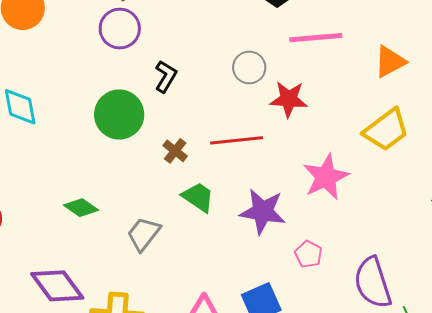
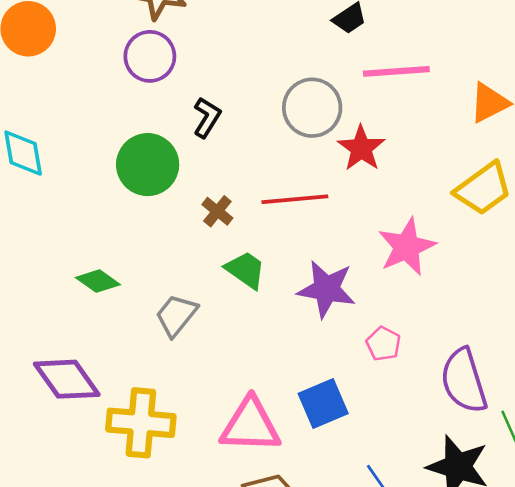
gray circle: (249, 67) -> (312, 108), size x1.4
red star: (289, 99) -> (361, 148), turned 30

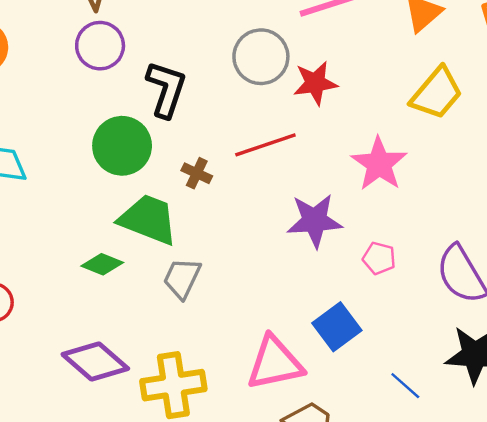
black L-shape: (207, 117) -> (166, 89), size x1.5
red star: (361, 148) -> (315, 83), turned -30
green trapezoid: (246, 270) -> (148, 219), moved, size x1.5

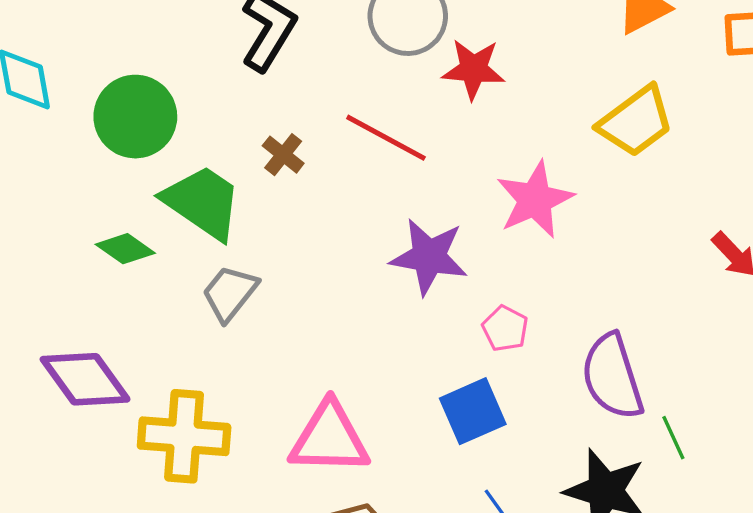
red line: (265, 145) -> (386, 138), turned 34
green circle: (122, 146) -> (135, 117), moved
blue square: (337, 327) -> (473, 411), moved

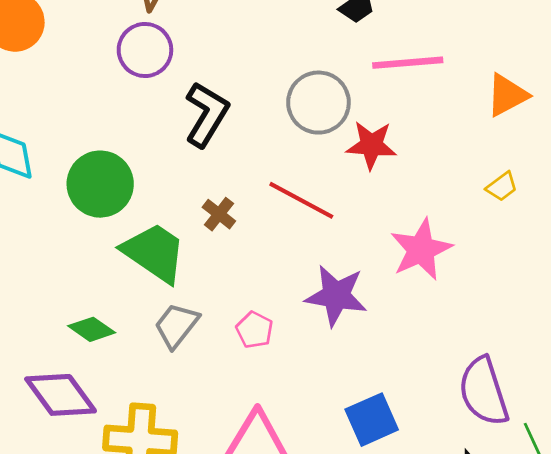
yellow trapezoid: (636, 121) -> (502, 187), size x0.5
green diamond: (125, 249) -> (92, 329), moved
pink pentagon: (505, 328) -> (254, 330), moved

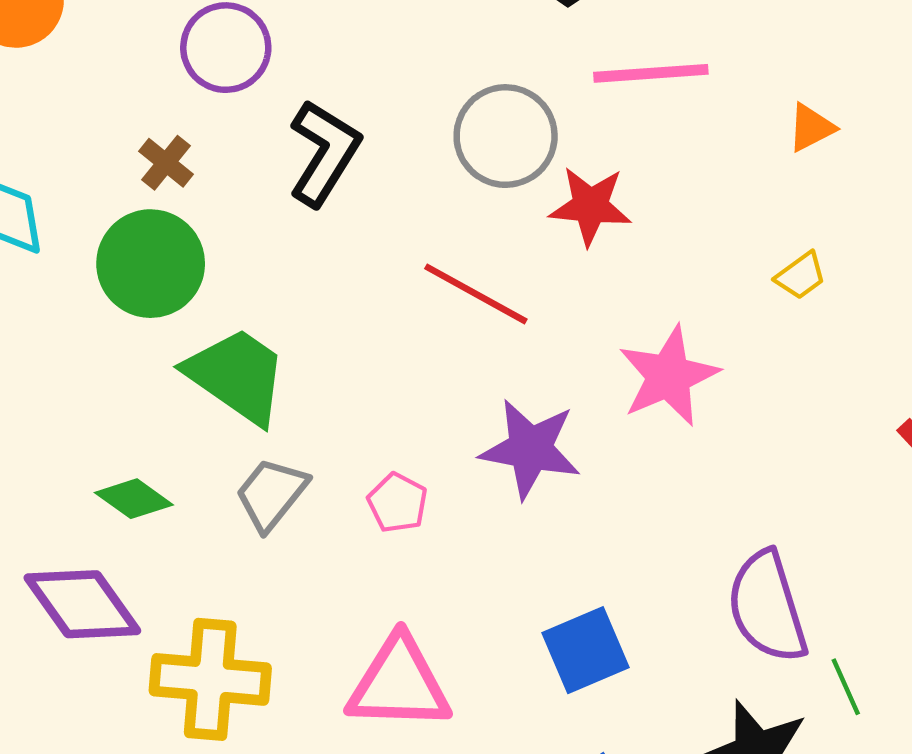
orange triangle: (507, 95) -> (811, 128), size x0.7
brown cross: (219, 214) -> (166, 163), moved

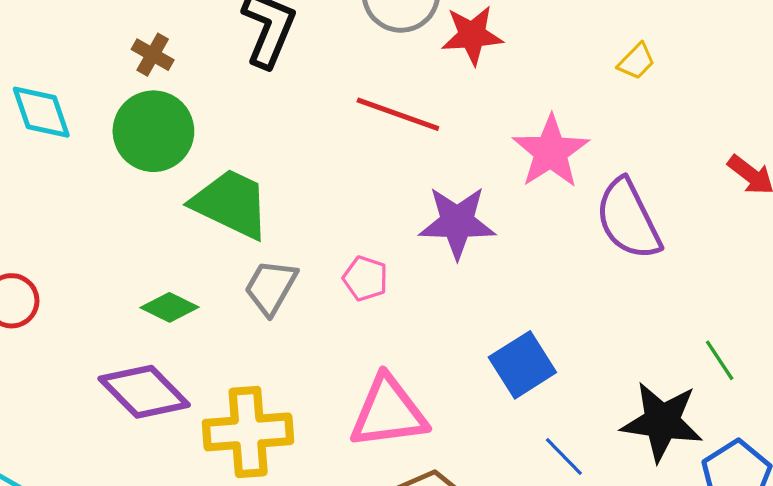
purple semicircle: (767, 607) -> (628, 219), moved

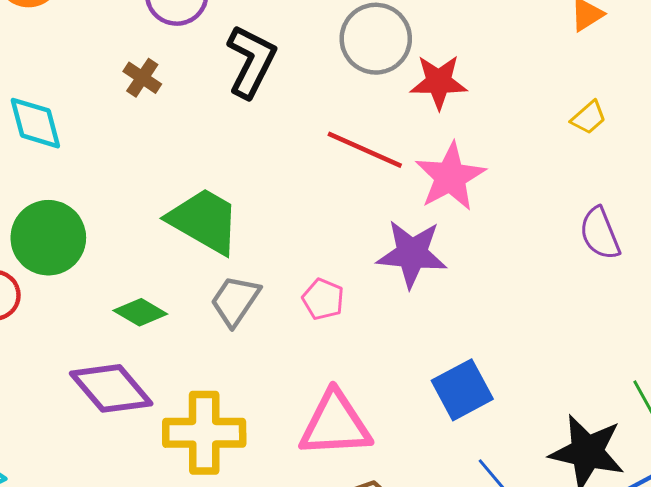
green circle: (153, 131) -> (48, 238), moved
pink star: (551, 152) -> (450, 177), moved
purple semicircle: (628, 219) -> (600, 234), moved, size x0.7

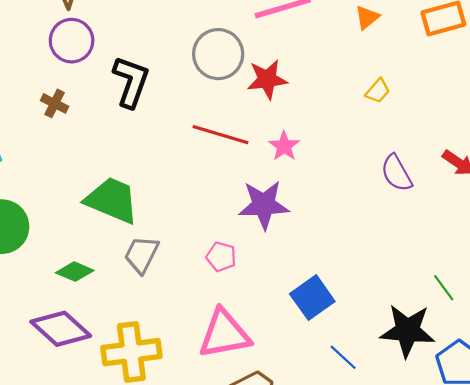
pink star: (450, 177) -> (284, 146), size x0.6
pink pentagon: (323, 299) -> (221, 257), moved

